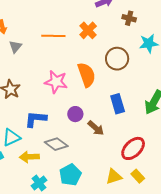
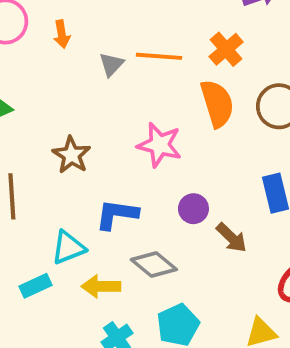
gray triangle: (15, 47) -> (111, 64), moved
orange semicircle: (86, 75) -> (217, 104), moved

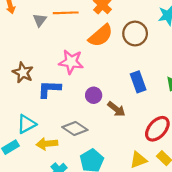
orange semicircle: (217, 104) -> (101, 36), turned 72
blue L-shape: (117, 214) -> (49, 89), moved

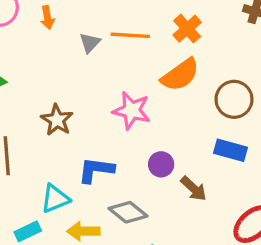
brown circle: (135, 34) -> (234, 99), moved
blue rectangle: (138, 82) -> (231, 150), turned -60
blue L-shape: (49, 89) -> (96, 170), moved

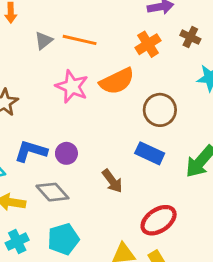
orange cross: (187, 29) -> (148, 44), moved
pink star: (132, 111) -> (72, 86), moved
purple circle: (161, 164) -> (66, 153), moved

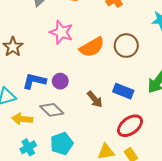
orange semicircle: (117, 81) -> (92, 47), moved
blue rectangle: (150, 153) -> (123, 91), moved

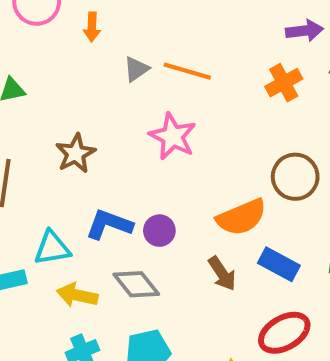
orange semicircle: (92, 47) -> (241, 217), moved

